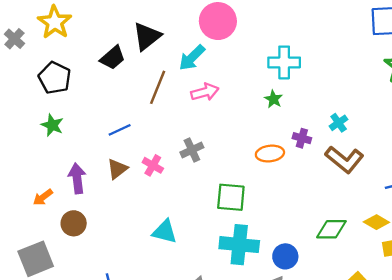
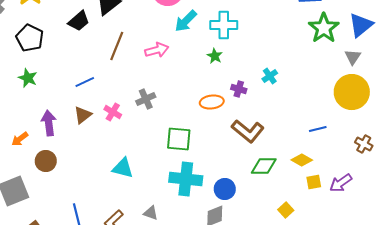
cyan arrow: (192, 58) -> (186, 21), moved
brown L-shape: (344, 159) -> (248, 131), moved

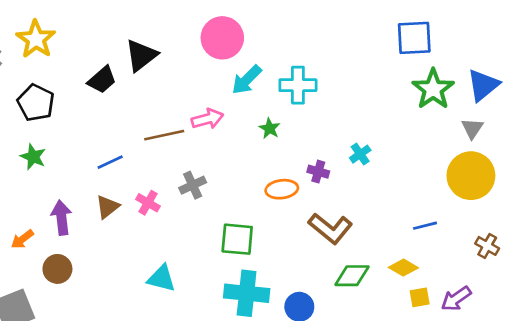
brown line: (117, 46) -> (164, 135), moved, turned 56
green star: (215, 56) -> (270, 128), moved

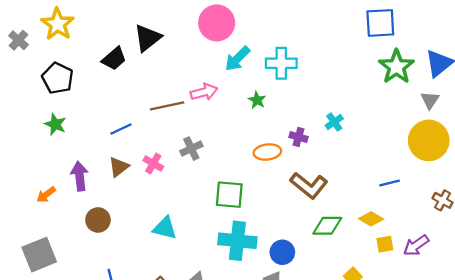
brown circle: (57, 269) -> (98, 220), moved

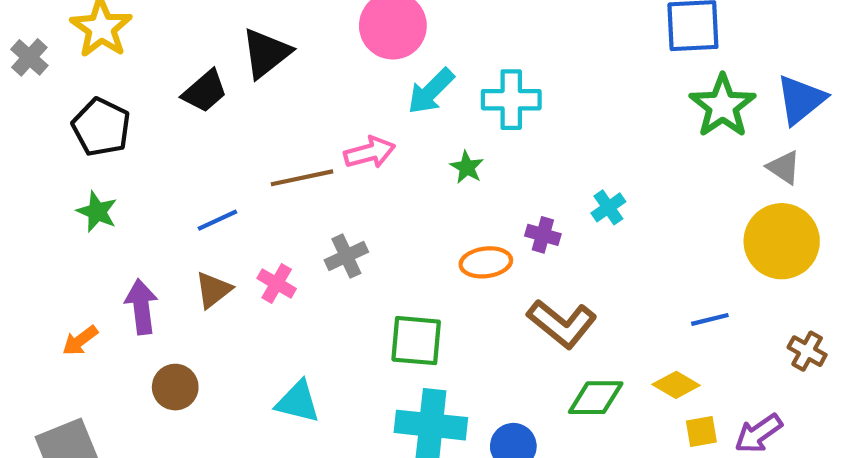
gray triangle: (430, 100) -> (784, 167), turned -30

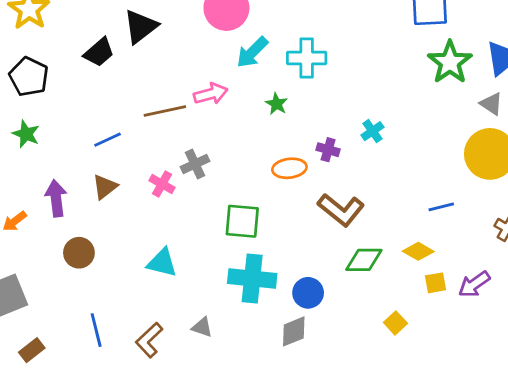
pink cross: (277, 283) -> (162, 184), moved

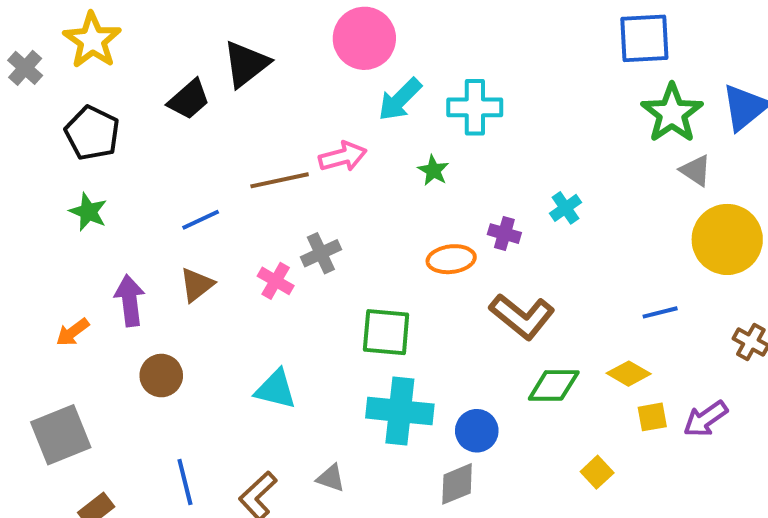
gray triangle: (491, 104) -> (696, 170), moved

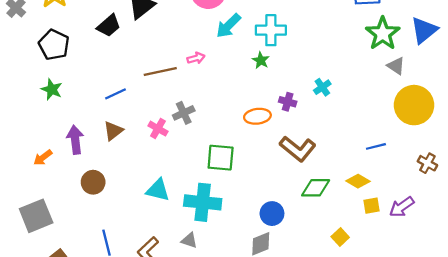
pink arrow: (343, 157) -> (196, 58), size x0.7
green star: (433, 170) -> (261, 60), moved
cyan cross: (400, 411) -> (203, 202), moved

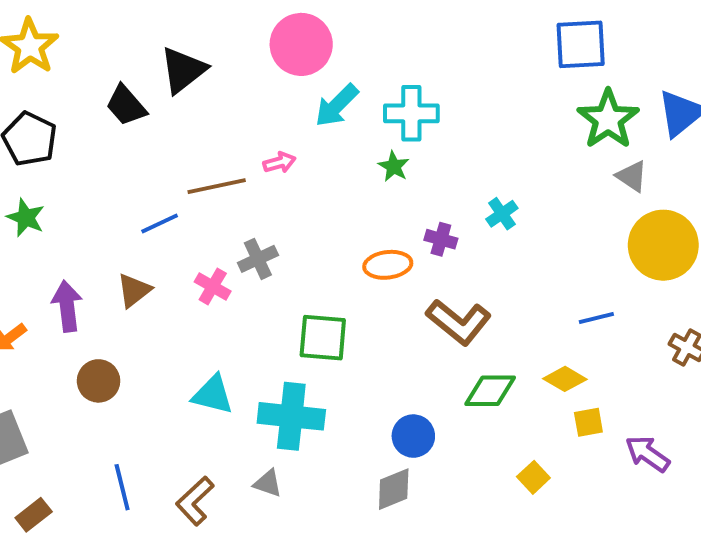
black trapezoid: (109, 26) -> (126, 105), turned 90
blue line: (115, 94) -> (160, 223), moved
purple arrow: (402, 207) -> (648, 454), moved, turned 70

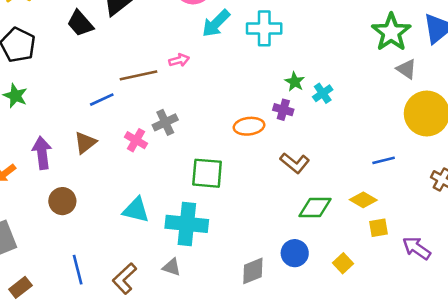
green star: (394, 166) -> (295, 82), moved
brown L-shape: (459, 322) -> (295, 163), size x0.7
blue circle: (413, 436) -> (295, 253), moved

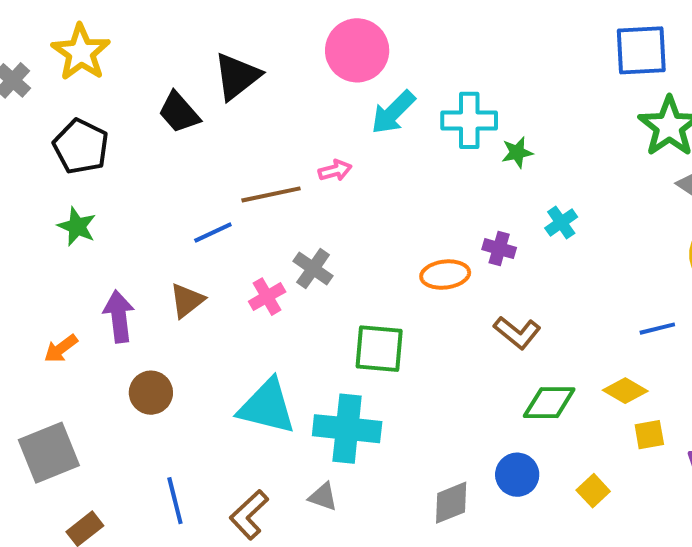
green star: (295, 82) -> (517, 152), moved, turned 30
gray cross: (165, 122) -> (313, 269), turned -30
pink cross: (136, 140) -> (267, 297), turned 30
cyan triangle: (136, 210) -> (267, 407), size x1.4

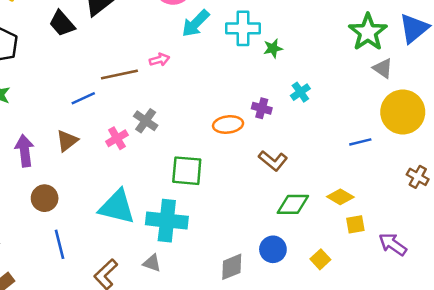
blue line: (657, 329) -> (360, 142), moved
blue line: (175, 501) -> (60, 244), moved

